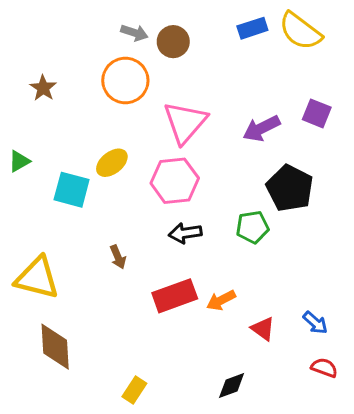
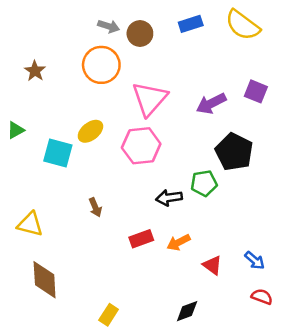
blue rectangle: (252, 28) -> (191, 24), moved
black arrow: (185, 233) -> (169, 198), moved
yellow triangle: (37, 278) -> (30, 224), size x0.7
red rectangle: (175, 296) -> (141, 239), size x0.7

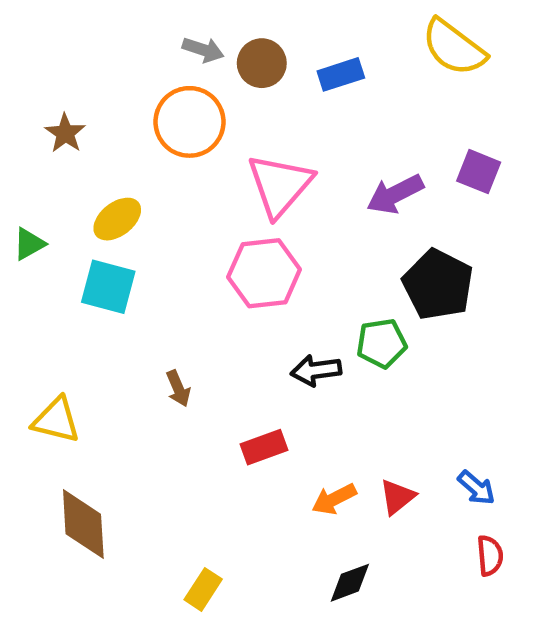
blue rectangle: (191, 24) -> (341, 74), moved
yellow ellipse: (90, 131) -> (117, 219), moved
orange arrow: (179, 242) -> (334, 499), moved
red triangle: (212, 265) -> (397, 497), turned 45
red semicircle: (262, 297) -> (490, 556), turned 65

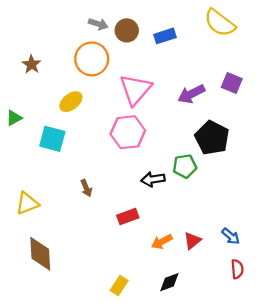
yellow ellipse: (117, 219) -> (71, 102), moved
yellow triangle: (56, 420) -> (27, 203), turned -35
yellow rectangle: (203, 589) -> (119, 285), moved

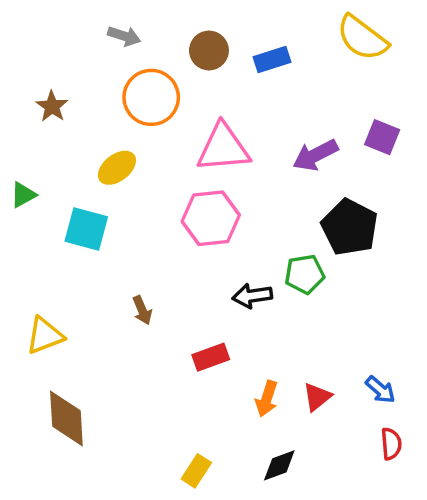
gray arrow: (98, 24) -> (124, 36), moved
pink triangle: (135, 90) -> (223, 148), turned 44
orange arrow: (162, 242) -> (267, 399), turned -45

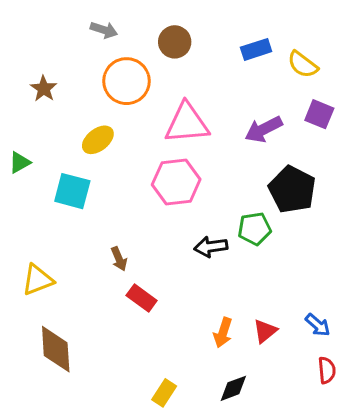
yellow semicircle: (362, 38) -> (303, 65), moved, size x0.7
blue rectangle: (272, 60) -> (256, 49), moved
red rectangle: (211, 357) -> (142, 298), moved, turned 56

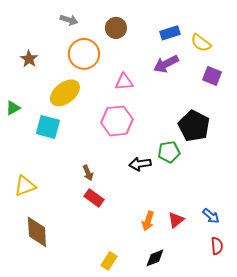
pink triangle: (187, 123) -> (124, 82), size x0.6
purple arrow: (264, 129) -> (166, 64), moved
yellow ellipse: (98, 140) -> (65, 93), size x1.4
brown arrow: (119, 259) -> (88, 173), moved

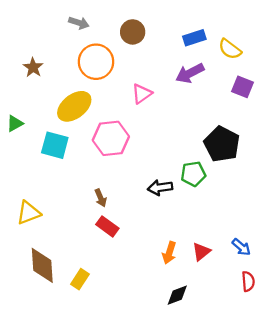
pink triangle: (124, 82) -> (142, 94), turned -30
pink hexagon: (117, 121) -> (111, 138), moved
yellow rectangle: (109, 261) -> (80, 279), moved

